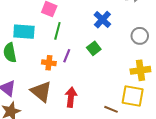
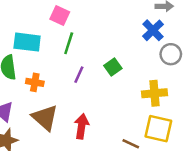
blue cross: (102, 20) -> (153, 30), moved
orange cross: (49, 63) -> (35, 82), moved
yellow cross: (140, 70) -> (155, 93), moved

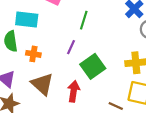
green line: (69, 43) -> (84, 20), moved
green square: (113, 67) -> (93, 66), moved, size x1.6

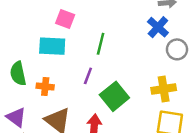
cyan rectangle: (27, 20) -> (52, 46), moved

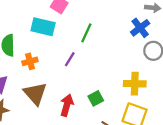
orange cross: (45, 86) -> (30, 61), turned -32
green square: (114, 96) -> (96, 98), moved, size x0.6

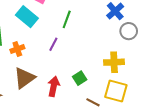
cyan rectangle: (43, 27) -> (27, 17), turned 30
brown triangle: (35, 94) -> (24, 78), turned 40

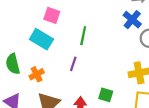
green square: (80, 78) -> (106, 95), turned -32

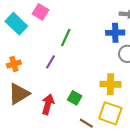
blue cross: (132, 20) -> (115, 33), turned 36
cyan rectangle: (41, 39) -> (16, 24), moved

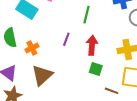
green line: (66, 38) -> (86, 15), moved
red arrow: (48, 104) -> (92, 45), moved

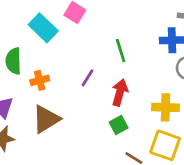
green line: (86, 15) -> (121, 51), turned -42
green square: (96, 69) -> (119, 125), turned 32

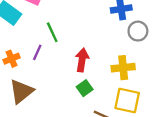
green line: (121, 51) -> (52, 32), moved
purple line: (88, 78) -> (37, 52), moved

